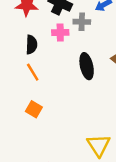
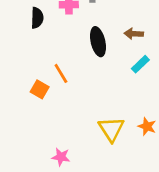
orange line: (33, 72) -> (61, 73), moved

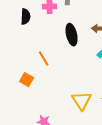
orange square: (40, 89) -> (27, 80), moved

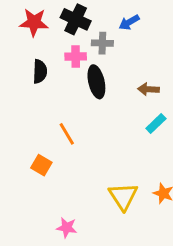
black ellipse: (72, 35) -> (96, 82), moved

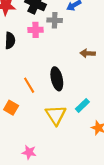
black ellipse: (96, 82) -> (57, 79), moved
cyan rectangle: (156, 123) -> (82, 105), moved
yellow triangle: (123, 196) -> (56, 115), moved

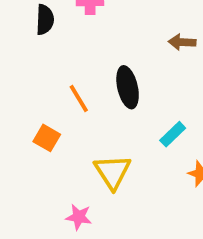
yellow triangle: (56, 115) -> (113, 172), moved

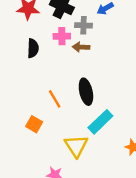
brown arrow: (182, 42) -> (81, 47), moved
cyan rectangle: (173, 134) -> (100, 122), moved, size x1.5

